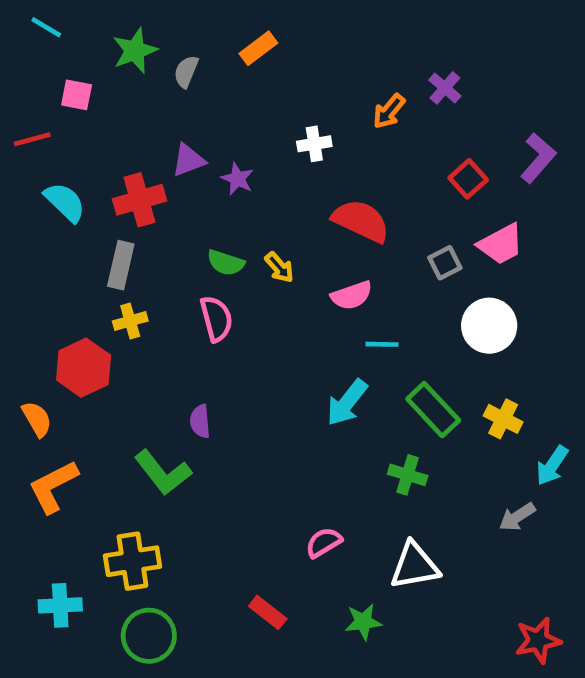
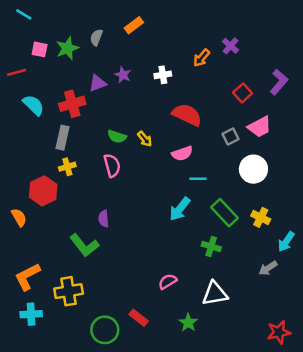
green star: (135, 51) -> (67, 48), moved
purple star: (237, 179) -> (123, 75), moved
orange L-shape: (53, 487) -> (27, 277), moved
green star: (363, 622) -> (188, 323), turned -30
green circle: (149, 636) -> (105, 330), moved

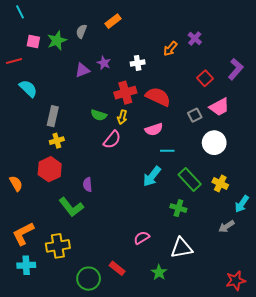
cyan line: (24, 14) -> (20, 12), turned 32
red cross: (72, 104) -> (125, 93), moved
yellow arrow: (145, 139) -> (122, 117), turned 56
pink semicircle: (112, 165) -> (112, 140), moved, turned 54
red hexagon: (43, 191) -> (50, 169), moved

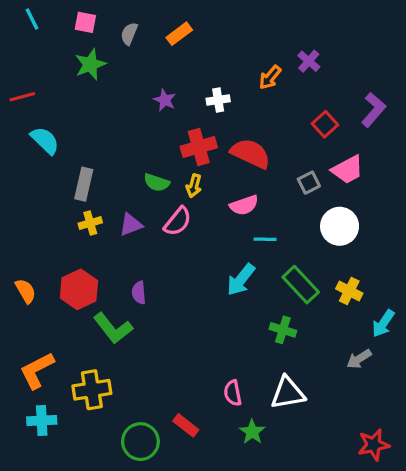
gray semicircle: (81, 31) -> (129, 34), moved
pink square: (33, 42) -> (85, 22), moved
purple triangle: (82, 70) -> (131, 225), moved
red hexagon: (50, 169) -> (79, 289), moved
pink semicircle: (142, 238) -> (233, 393), moved, turned -70

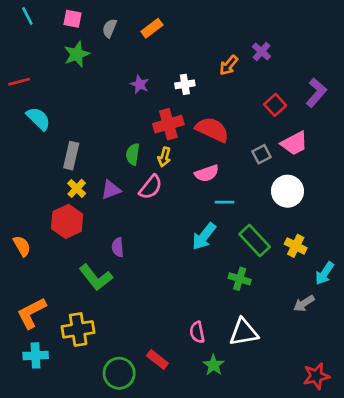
green semicircle: (157, 183) -> (133, 154), turned 80
yellow cross: (90, 223) -> (77, 188), turned -30
red hexagon: (79, 289) -> (67, 221), moved

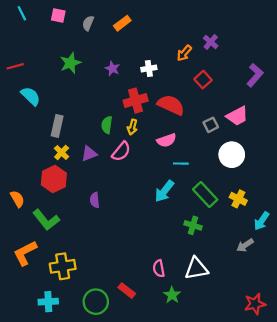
green star: (77, 54) -> (70, 63), moved
red square: (275, 105) -> (203, 80), moved
green L-shape: (96, 277) -> (46, 220), moved
cyan cross: (36, 355) -> (48, 302), moved

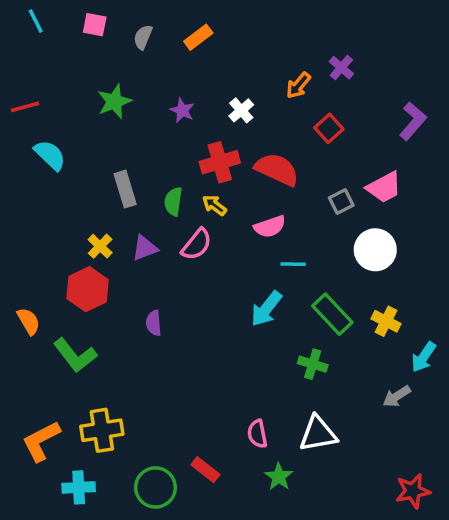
white cross: (149, 69) -> (241, 110), turned -32
gray rectangle: (57, 126) -> (125, 189), moved, turned -30
yellow arrow: (132, 127) -> (214, 205), turned 112
orange L-shape: (25, 253) -> (41, 441), moved

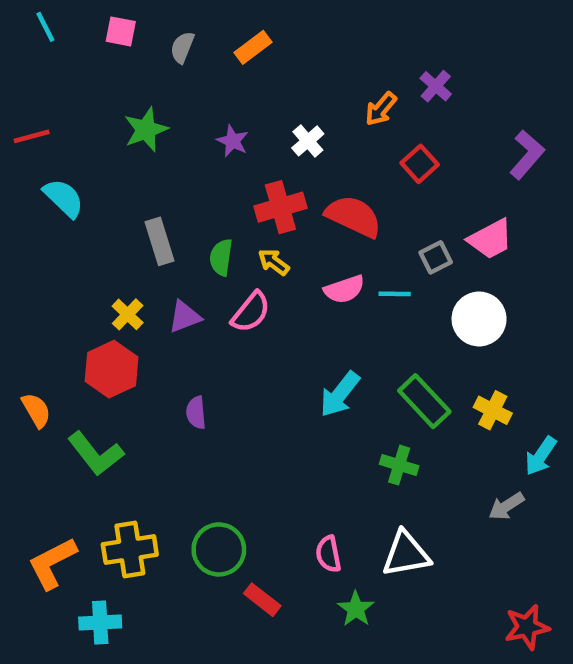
cyan line: (293, 264) -> (395, 294), moved
green circle: (155, 487) -> (219, 549), moved

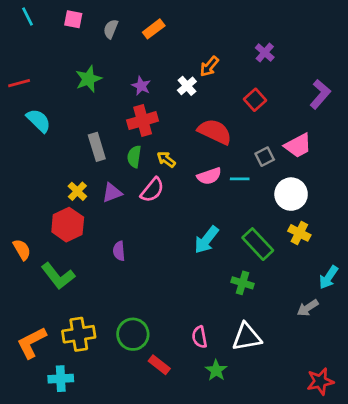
orange arrow: (381, 109) -> (209, 66), moved
red cross: (280, 207) -> (143, 121), moved
yellow cross: (493, 410) -> (299, 233), moved

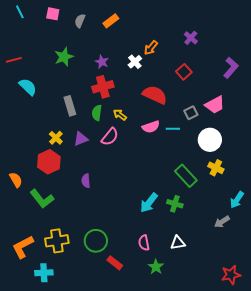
cyan arrow: (206, 240) -> (149, 203), moved
white triangle: (247, 337) -> (178, 243), size x0.7

